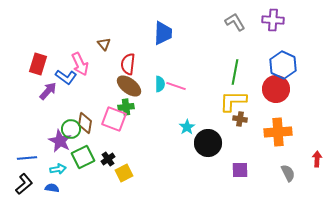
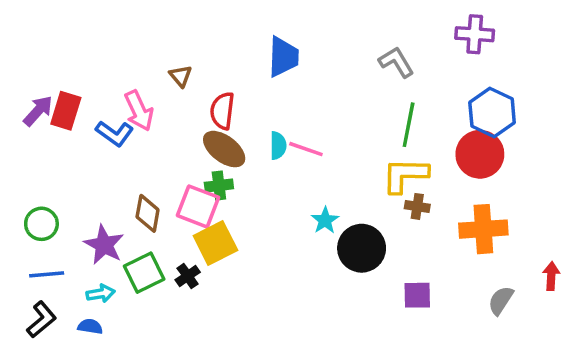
gray L-shape: (235, 22) -> (396, 62), moved
purple arrow: (48, 91) -> (38, 111), moved
green circle: (71, 129) -> (41, 224), moved
yellow square: (124, 173) -> (215, 243), moved, size x1.4
gray semicircle: (288, 173) -> (501, 300), turned -120

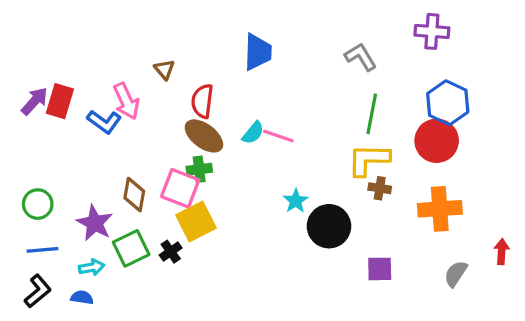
cyan semicircle: (278, 146) -> (253, 133), turned 40

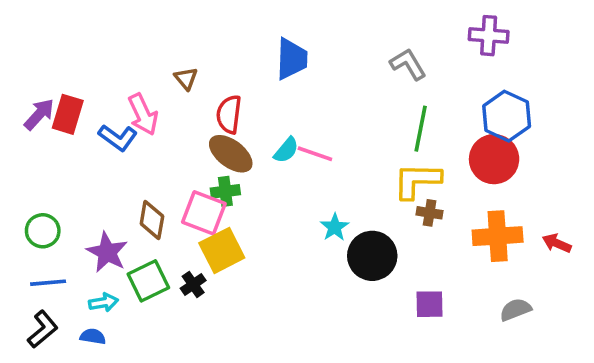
red arrow: (502, 252) -> (557, 243), moved, turned -70
gray semicircle: (456, 274) -> (516, 310), turned 36

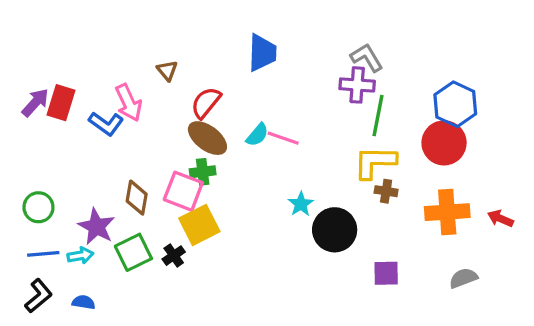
purple cross: (489, 36) -> (357, 85), moved
red semicircle: (229, 114) -> (206, 103), turned 32
cyan arrow: (104, 302) -> (80, 256), moved

